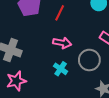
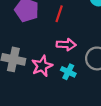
pink star: (16, 81) -> (42, 66), moved

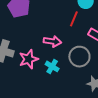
red line: (59, 14) -> (74, 19), moved

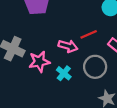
red line: (74, 19) -> (89, 34), moved, turned 35

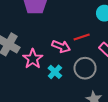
pink star: (39, 62) -> (33, 59), turned -30

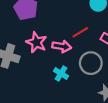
pink star: (33, 59) -> (36, 42), moved

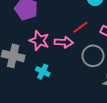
cyan cross: (61, 73) -> (43, 72), moved

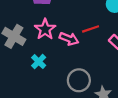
gray circle: (93, 56) -> (79, 80), moved

